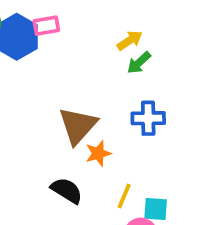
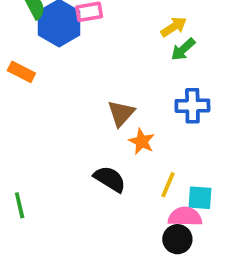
brown triangle: (78, 126) -> (121, 113), size x0.7
orange star: (98, 153) -> (142, 141), turned -30

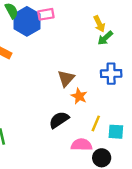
yellow arrow: (174, 27) -> (99, 24), turned 98
black semicircle: (110, 179) -> (59, 120), turned -66
pink semicircle: (185, 217) -> (81, 145), moved

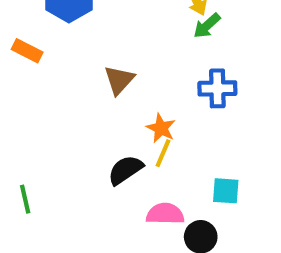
brown triangle: (66, 78) -> (119, 80), moved
yellow line: (96, 123) -> (163, 153), moved

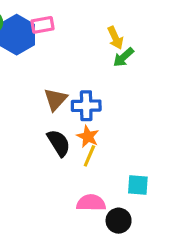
blue cross: (217, 88) -> (86, 106), moved
black semicircle: (125, 170) -> (59, 143), moved, turned 92

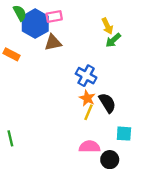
brown triangle: (55, 99) -> (53, 43), moved, turned 36
blue cross: (86, 106) -> (86, 76), turned 30
black semicircle: (59, 143) -> (107, 103), moved

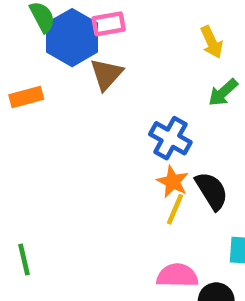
green arrow: (113, 40) -> (223, 92), moved
brown triangle: (53, 43) -> (106, 74), turned -36
orange rectangle: (12, 54) -> (26, 97), turned -42

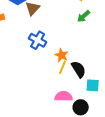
blue cross: (170, 138) -> (38, 40), moved
black semicircle: (212, 191) -> (79, 69), moved

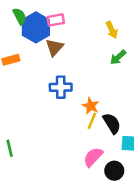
blue cross: (38, 40) -> (61, 87), turned -30
pink semicircle: (64, 96) -> (93, 157), turned -48

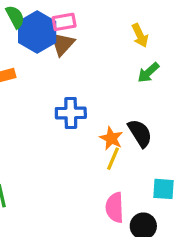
brown triangle: (54, 47) -> (62, 44), moved
black semicircle: (112, 123) -> (140, 133), moved
pink semicircle: (93, 157) -> (115, 207), turned -45

